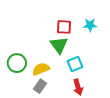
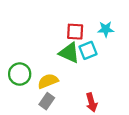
green triangle: (59, 45) -> (69, 53), turned -30
cyan square: (75, 64) -> (88, 50), moved

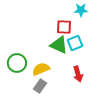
cyan star: (106, 29) -> (81, 10), moved
red arrow: (92, 102) -> (78, 74), moved

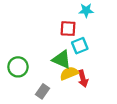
green triangle: (59, 45) -> (62, 59), moved
yellow semicircle: (41, 69) -> (69, 73), moved

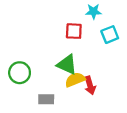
cyan square: (80, 46) -> (110, 35), moved
gray rectangle: (42, 91) -> (46, 99), turned 56

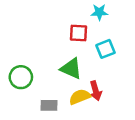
cyan square: (110, 35) -> (105, 49), moved
yellow semicircle: (75, 80) -> (80, 97), moved

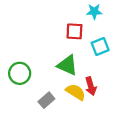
yellow semicircle: (80, 97) -> (76, 92), turned 54
gray rectangle: (49, 105) -> (46, 100), turned -42

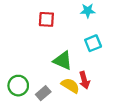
red square: (74, 31) -> (46, 19), moved
green circle: (20, 73) -> (18, 86), moved

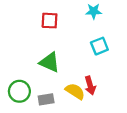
green triangle: (63, 61) -> (50, 62), moved
gray rectangle: (43, 93) -> (46, 99), turned 32

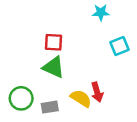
red square: (50, 21) -> (54, 42), moved
cyan square: (99, 46) -> (119, 46), moved

